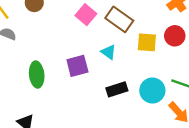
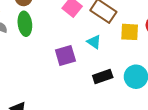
green ellipse: (37, 75) -> (25, 24), moved

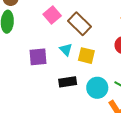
yellow square: (130, 32) -> (86, 56), moved

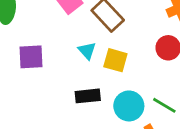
purple square: (38, 57) -> (31, 57), moved

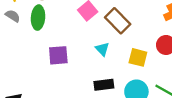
yellow square: (115, 60) -> (138, 57), moved

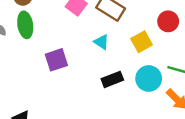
yellow square: (138, 57) -> (142, 42), turned -30

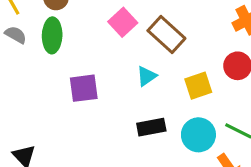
cyan triangle: (102, 42) -> (146, 76), turned 42

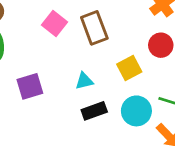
brown rectangle: (166, 34) -> (94, 28), turned 36
cyan triangle: (146, 76) -> (84, 81), moved, turned 30

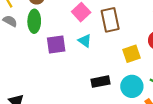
cyan triangle: (84, 81) -> (85, 41), moved, turned 40
purple square: (30, 86) -> (56, 44), moved

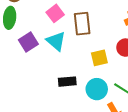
cyan triangle: (85, 41) -> (56, 41), size x1.5
purple square: (56, 44) -> (28, 42), turned -30

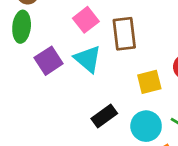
black rectangle: (67, 82) -> (104, 116), turned -30

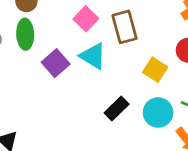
yellow square: (149, 82) -> (155, 70), turned -35

